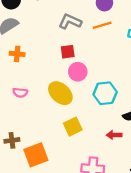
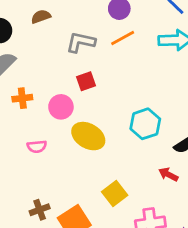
pink circle: (78, 72) -> (61, 107), moved
yellow square: (73, 127) -> (115, 194), moved
red arrow: (114, 135) -> (168, 174), turned 40

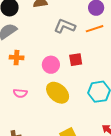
red square: (86, 81) -> (76, 60), moved
pink circle: (61, 107) -> (51, 65), moved

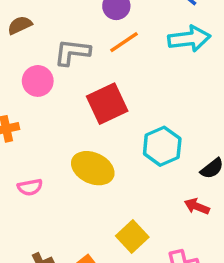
red square: (76, 60) -> (107, 104), size x1.6
pink circle: (51, 65) -> (38, 81), moved

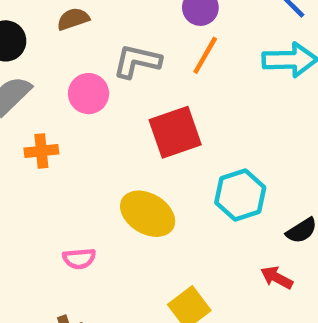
orange line: (124, 42) -> (205, 55), turned -32
pink semicircle: (30, 187) -> (79, 259), moved

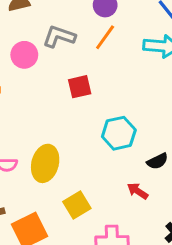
red square: (175, 132) -> (80, 87), size x0.7
yellow ellipse: (148, 214) -> (45, 163), moved, turned 68

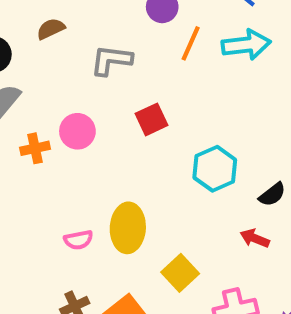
orange line: (105, 37) -> (191, 43), moved
pink circle: (24, 55) -> (77, 131), moved

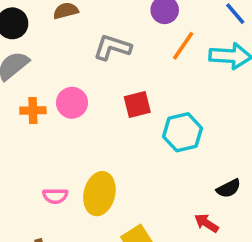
cyan hexagon: (215, 169) -> (182, 132), moved

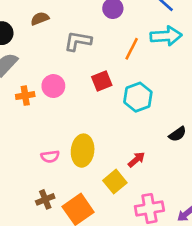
orange line: (183, 46) -> (132, 49), moved
red arrow: (206, 223) -> (136, 160), moved, turned 114

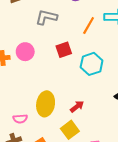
pink semicircle: (50, 157) -> (20, 119), moved
red arrow: (136, 160) -> (77, 106), moved

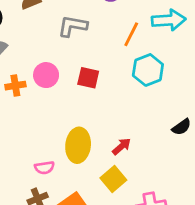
red square: (64, 50) -> (88, 78), moved, turned 35
cyan hexagon: (92, 64) -> (148, 70), moved

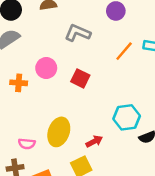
cyan hexagon: (148, 70) -> (127, 117), moved
orange cross: (15, 86) -> (19, 83), moved

